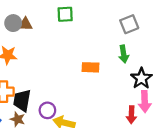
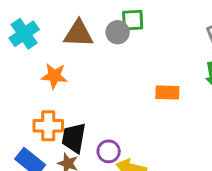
gray circle: (13, 23) -> (118, 32), moved
brown triangle: (25, 24) -> (78, 34), size x1.5

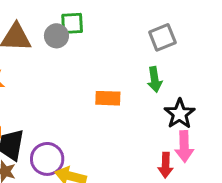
purple circle: (109, 151) -> (47, 159), size x1.4

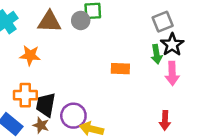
black star: (180, 114) -> (172, 45), moved
pink arrow: (184, 146) -> (172, 73), moved

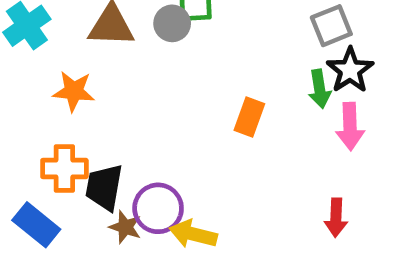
orange rectangle: (120, 69) -> (249, 117), turned -72
brown star: (41, 125) -> (125, 227), moved

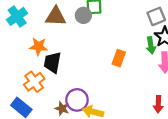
orange cross: (64, 169) -> (34, 82), turned -36
black trapezoid: (104, 187) -> (52, 62), moved

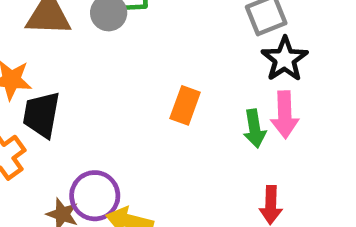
green arrow: (151, 45) -> (255, 129), moved

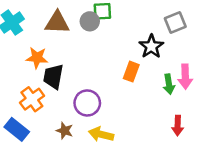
black star: (285, 59) -> (151, 46), moved
purple circle: (95, 196) -> (87, 103), moved

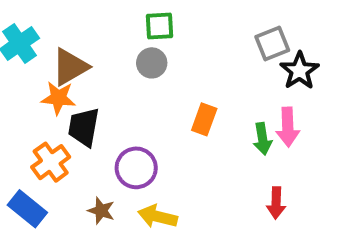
gray circle: (90, 21) -> (152, 63), moved
brown triangle: (57, 23) -> (70, 67), moved, turned -32
black star: (151, 46) -> (299, 71), moved

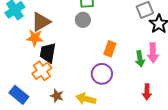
orange cross: (51, 162) -> (42, 71), moved
purple circle: (136, 168) -> (102, 74), moved

